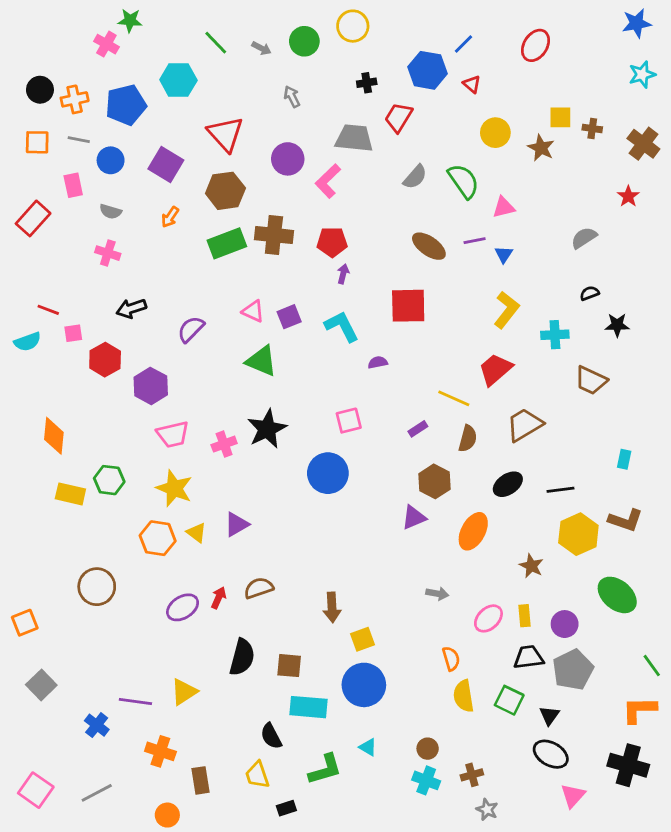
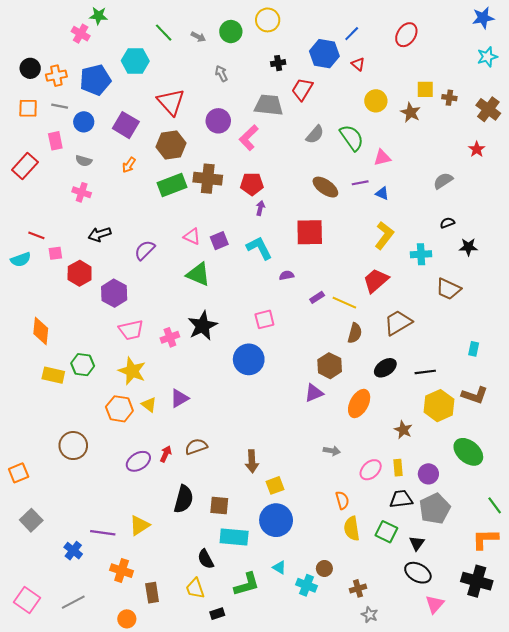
blue triangle: (504, 254) -> (382, 193), turned -40
purple rectangle: (418, 429) -> (317, 297), moved
cyan cross: (426, 780) -> (307, 585), moved

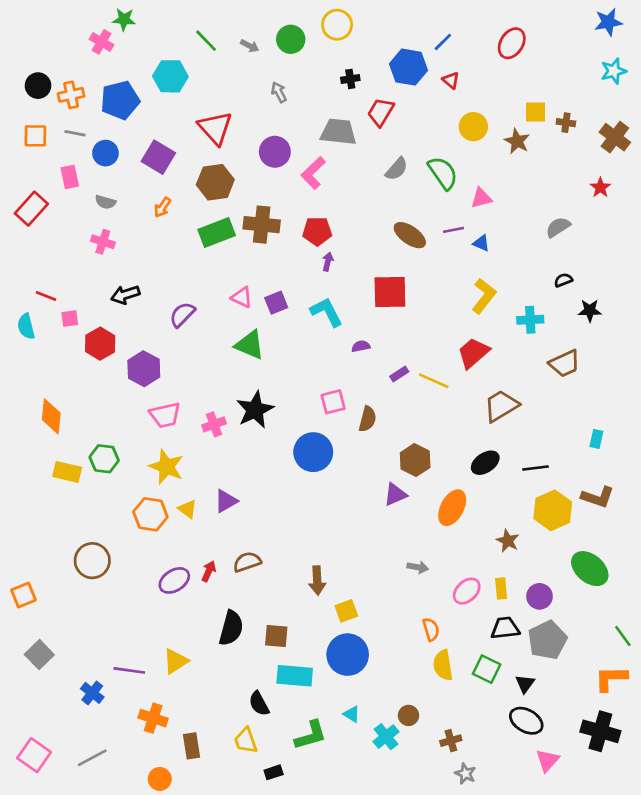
cyan semicircle: (21, 260) -> (26, 326), turned 96
brown trapezoid: (448, 289) -> (565, 363), turned -50
brown semicircle: (355, 333) -> (367, 419), moved
cyan cross: (307, 585) -> (386, 737), turned 30

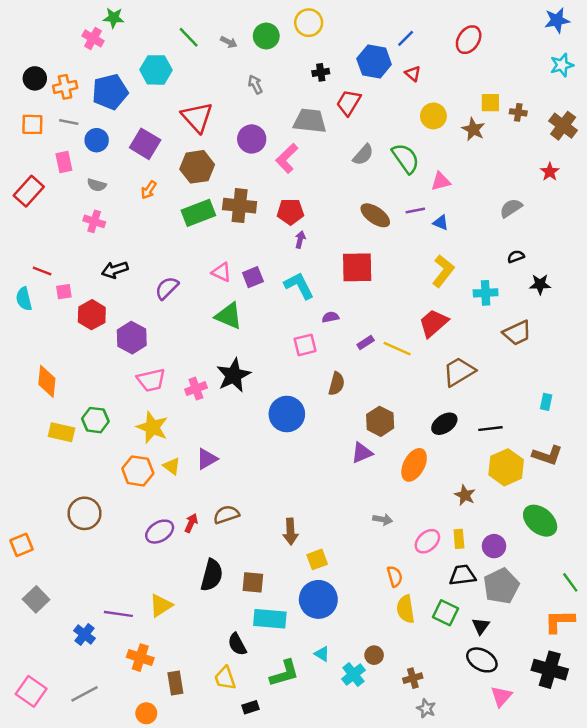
pink square: (333, 402) -> (305, 345), moved

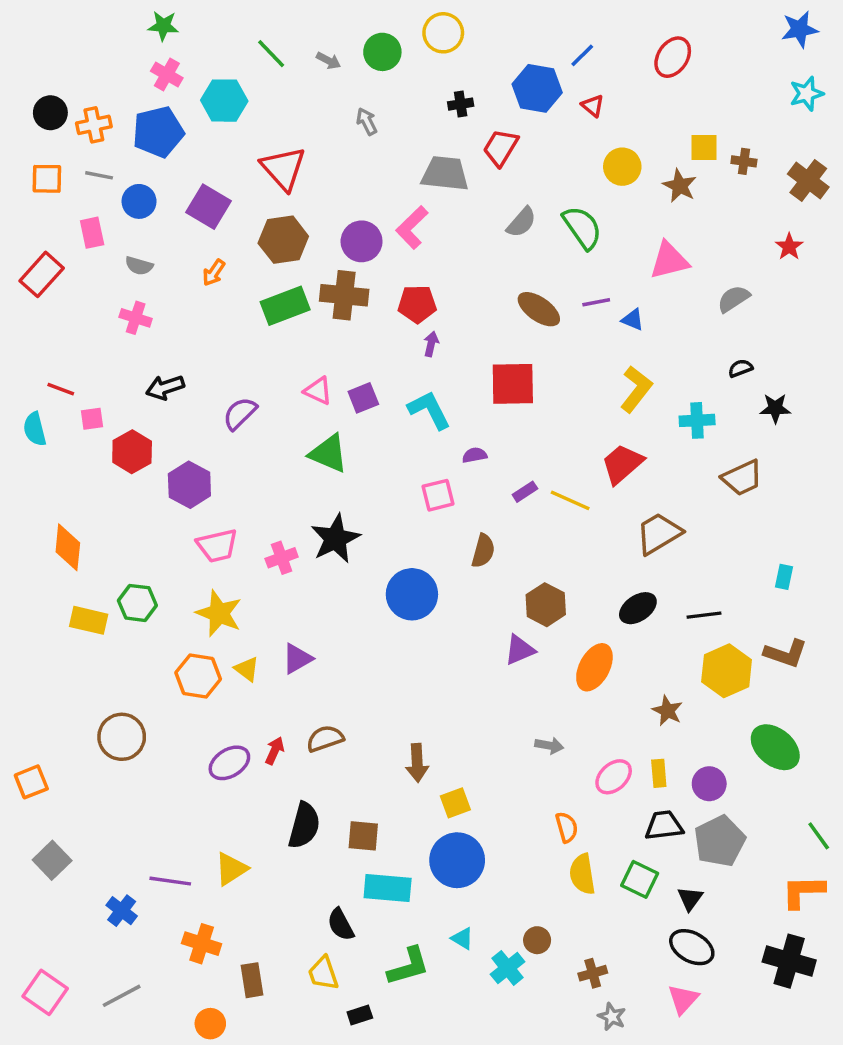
pink cross: (93, 38) -> (167, 75), moved
purple circle: (252, 139) -> (362, 241), moved
pink triangle: (441, 181) -> (669, 261), moved, size x1.4
pink triangle: (501, 696) -> (683, 999), moved

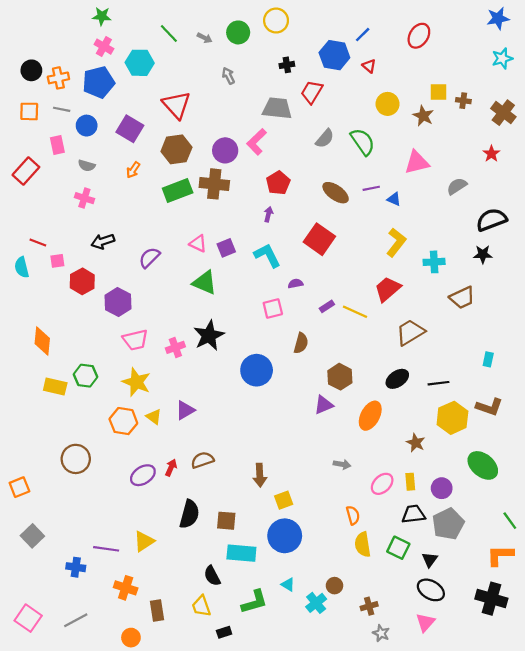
red pentagon: (417, 304) -> (278, 183), moved, turned -30
black semicircle: (740, 368) -> (491, 220), moved, size x2.0
red square: (513, 384) -> (319, 239), turned 36
blue cross: (122, 911) -> (76, 567), turned -30

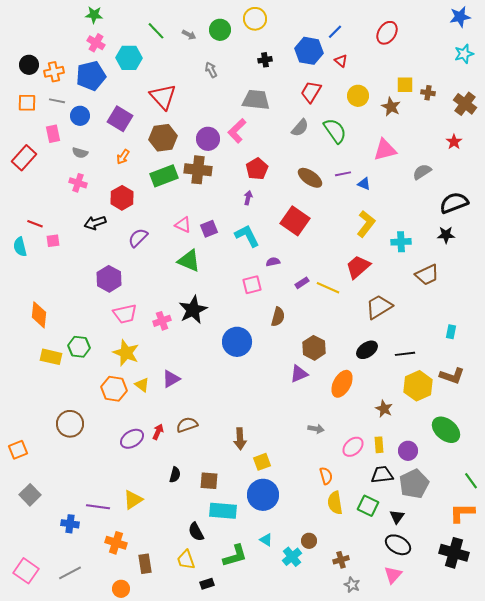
red trapezoid: (312, 92) -> (311, 92), moved
red hexagon: (82, 281) -> (122, 198), moved
black semicircle: (189, 514) -> (175, 475), size x0.6

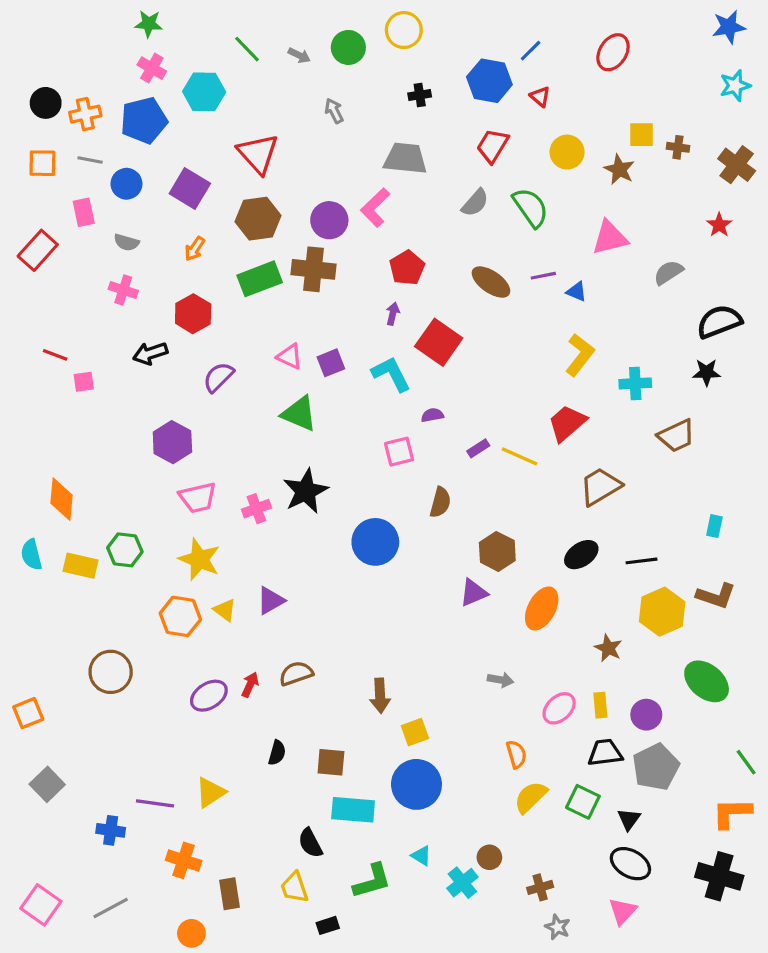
red square: (295, 221) -> (439, 342), moved
cyan semicircle: (20, 247) -> (31, 555), moved
yellow semicircle: (335, 503) -> (531, 797), turned 55

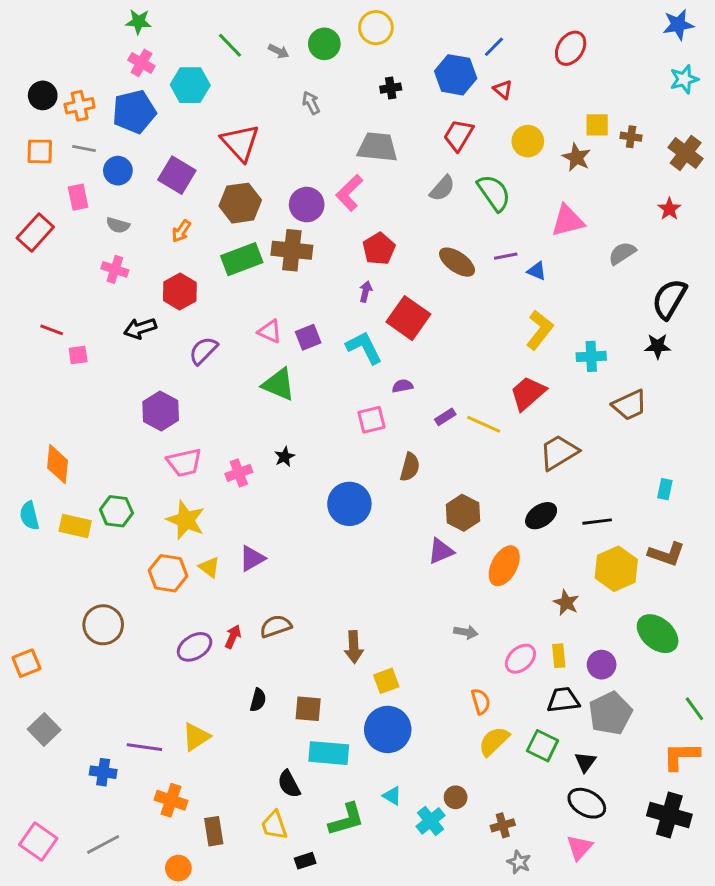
black semicircle: (719, 322) -> (669, 299), turned -39
black star: (306, 491) -> (285, 457), size x0.5

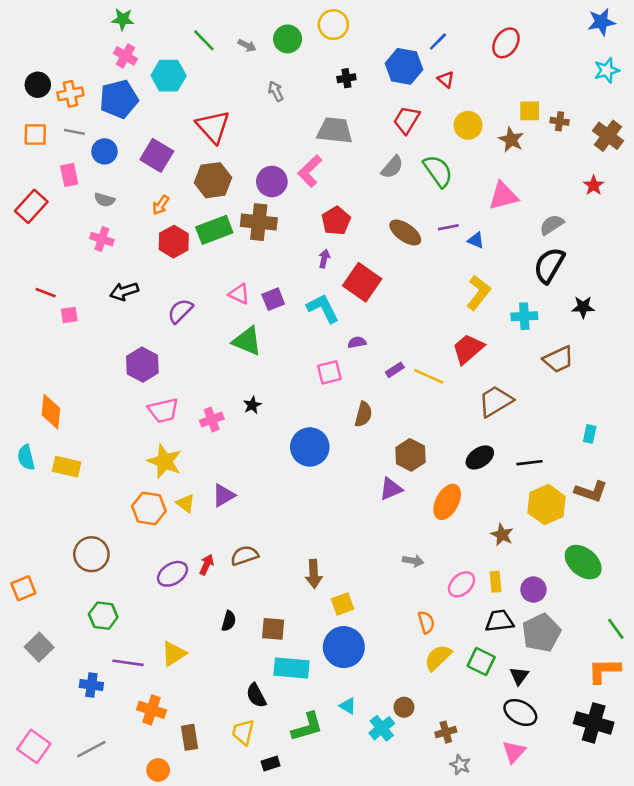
red hexagon: (180, 292) -> (174, 242), moved
black semicircle: (669, 299) -> (549, 265), moved
green hexagon: (116, 511) -> (103, 616), moved
yellow trapezoid: (274, 825) -> (243, 732), turned 32

